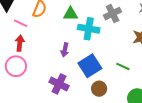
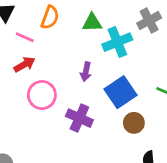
cyan cross: (89, 29) -> (117, 42), turned -30
red arrow: (20, 43) -> (24, 64), turned 56
pink circle: (16, 66) -> (42, 95), moved

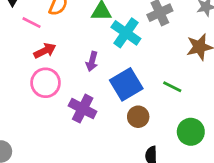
cyan cross: (117, 42) -> (126, 33), turned -36
red arrow: (24, 64) -> (45, 51), moved

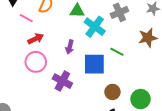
blue square: (126, 84) -> (94, 64), turned 30
green line: (172, 87) -> (117, 52), moved
brown circle: (138, 117) -> (112, 92), moved

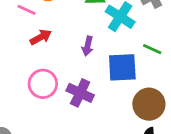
pink circle: (36, 62) -> (43, 84), moved
brown circle: (112, 92) -> (149, 104), size x1.5

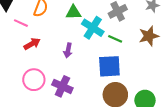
green line: (152, 49) -> (115, 39), moved
blue square: (122, 67) -> (109, 66), moved

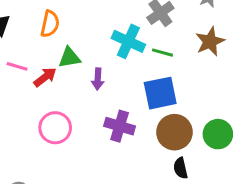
green triangle: (73, 12) -> (69, 58), moved
pink line: (21, 23) -> (17, 66), moved
purple cross: (62, 86) -> (120, 126), moved

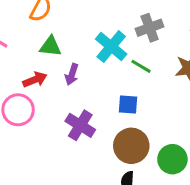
red arrow: (45, 77) -> (35, 80), moved
blue square: (160, 93) -> (128, 104), size x0.6

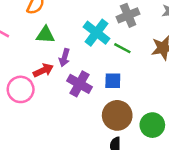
red arrow: (35, 80) -> (43, 70), moved
purple cross: (80, 125) -> (80, 84), moved

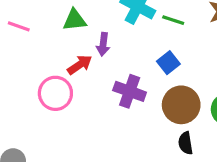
blue square: (113, 81) -> (168, 63), turned -30
purple cross: (80, 84) -> (130, 91), moved

